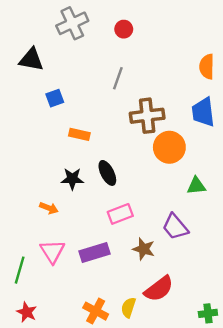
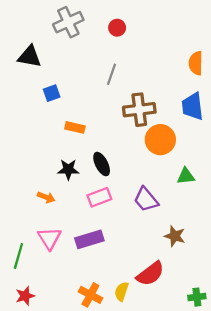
pink rectangle: (120, 214) -> (99, 197), moved
purple trapezoid: (175, 227) -> (146, 199), moved
brown star: (144, 249) -> (175, 236), moved
red star: (27, 312) -> (25, 296), turned 30

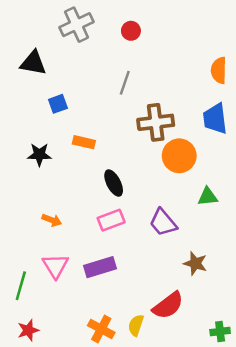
black star: (68, 170) -> (39, 155), moved

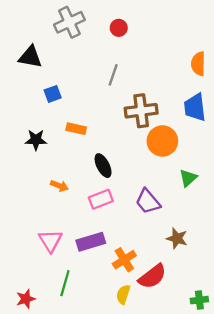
green triangle: (208, 197) -> (188, 178), turned -36
orange arrow: (52, 220) -> (59, 186), moved
green line: (21, 286) -> (65, 283), moved
orange cross: (101, 329) -> (124, 260), moved, turned 30

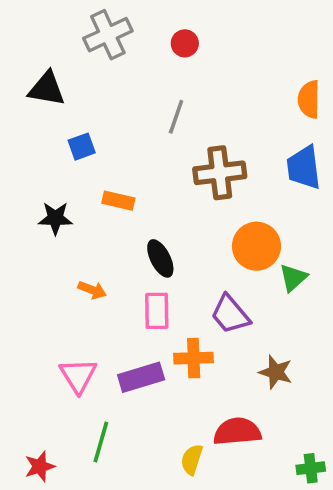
orange circle: (162, 141) -> (256, 246), moved
pink rectangle: (101, 199) -> (157, 311), turned -70
orange cross: (124, 260) -> (194, 358), moved, turned 30
red semicircle: (152, 276) -> (237, 432), turned -148

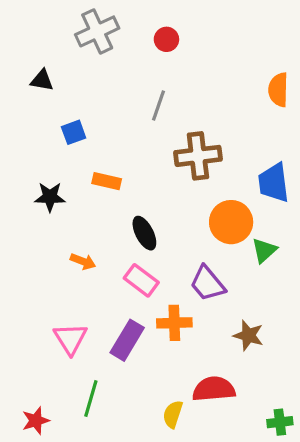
black triangle: (47, 89) -> (42, 80), size x0.7
blue trapezoid: (304, 168) -> (274, 183), moved
pink rectangle: (157, 311) -> (141, 280), turned -52
purple rectangle: (141, 377) -> (127, 340), turned -42

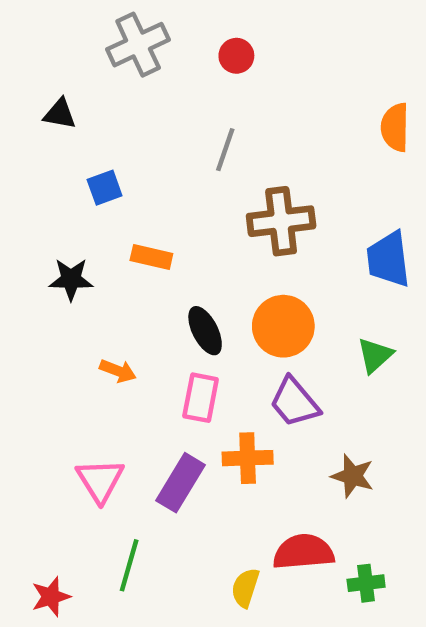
orange circle: (231, 222) -> (283, 326), moved
pink rectangle: (141, 280) -> (201, 398), turned 64
green cross: (280, 422) -> (366, 583), moved

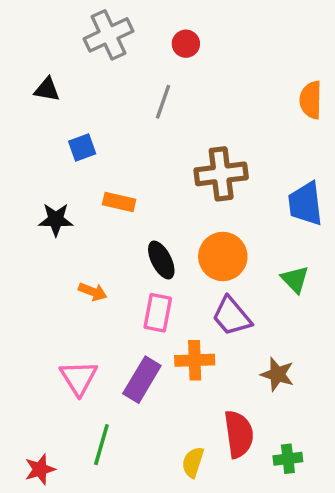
gray line: (225, 150) -> (163, 102), moved
green triangle: (375, 355) -> (295, 279), turned -32
red semicircle: (303, 552) -> (239, 434), turned 87

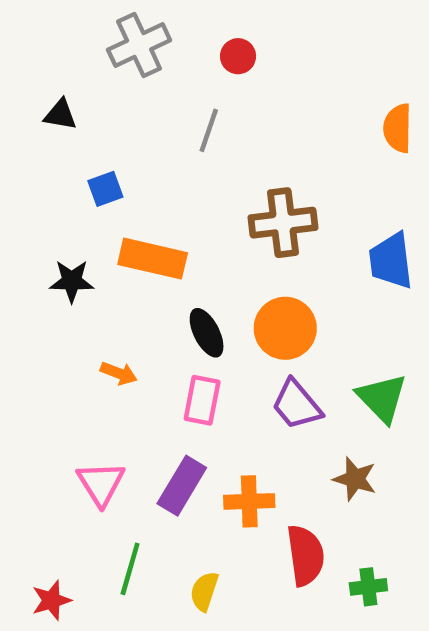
orange rectangle: (119, 202) -> (153, 259), size x1.6
green triangle: (295, 279) -> (382, 398), moved, size x1.4
orange cross: (195, 360) -> (249, 501), moved
yellow semicircle: (193, 462) -> (204, 591), moved

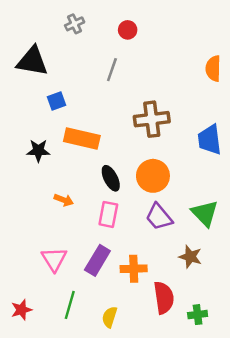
gray cross: (139, 45) -> (75, 24), size x0.6
black triangle: (60, 115) -> (32, 61), size x1.8
red star: (51, 600) -> (21, 310), moved

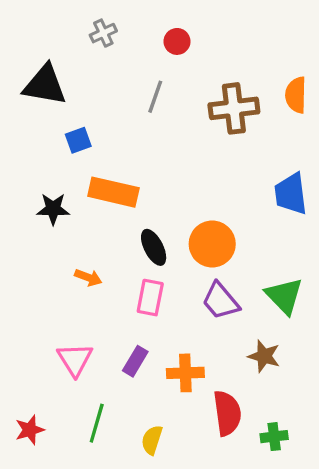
brown cross: (152, 119) -> (234, 108), moved
purple rectangle: (97, 260) -> (135, 361), size x0.7

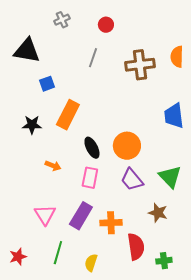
orange rectangle: (113, 192) -> (68, 115), turned -76
purple rectangle: (135, 361) -> (81, 216), size x1.5

